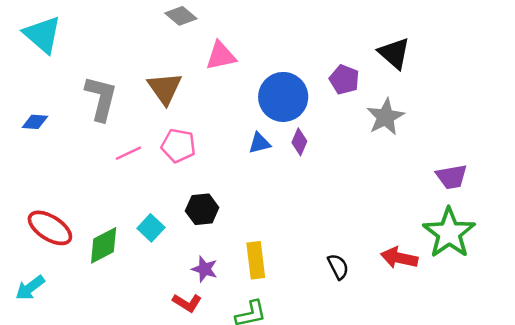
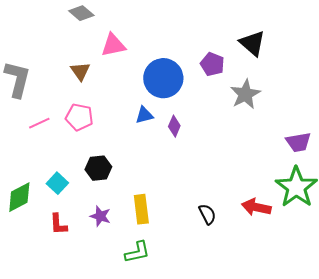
brown triangle: (165, 88) -> (80, 71), moved, size x0.7
purple diamond: (299, 142) -> (174, 126), moved
red L-shape: (187, 303) -> (58, 224), moved, turned 55

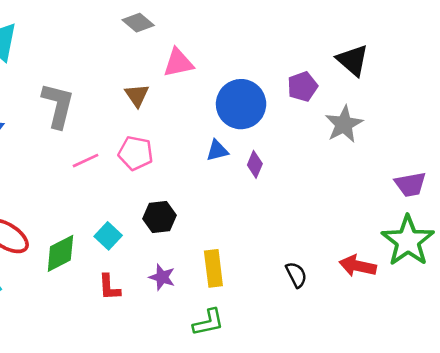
purple pentagon: (212, 64) -> (302, 87), turned 30

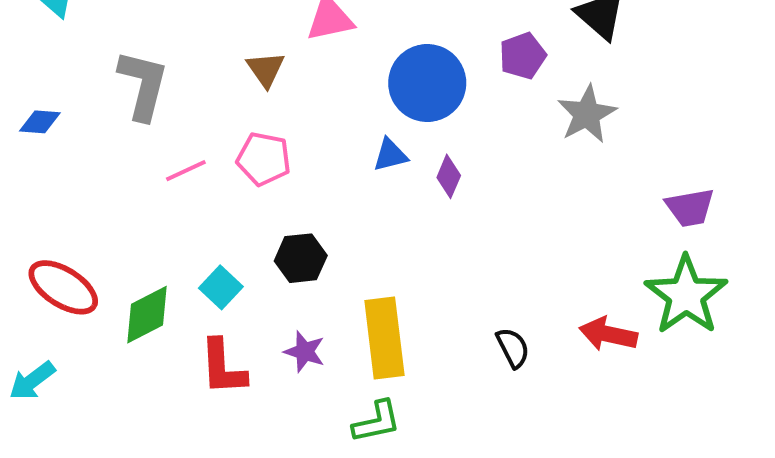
yellow rectangle: (213, 268) -> (384, 338), size x1.4
red L-shape: (109, 287) -> (223, 367), size x1.4

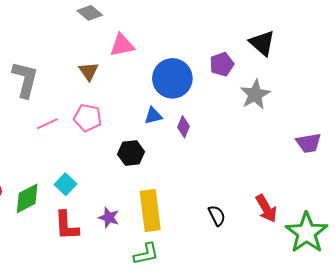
black hexagon: (301, 258) -> (131, 153), moved
green star: (686, 295) -> (307, 233), moved
red arrow: (608, 334) -> (266, 208), turned -132

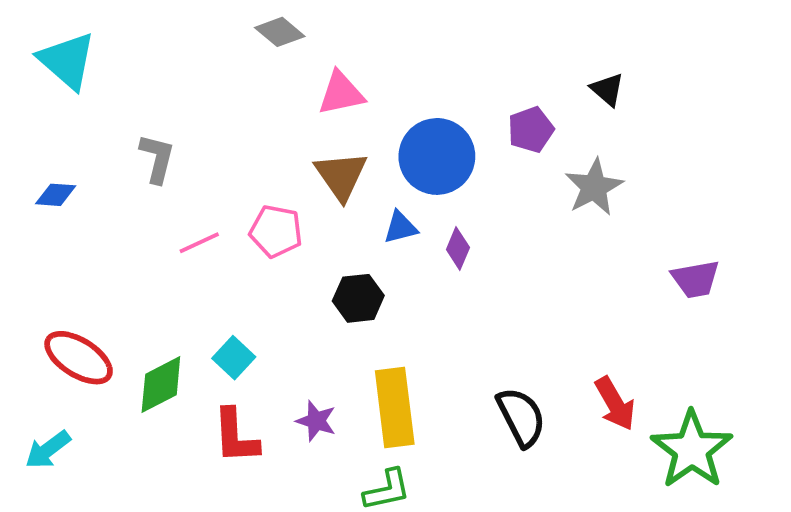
black triangle: (262, 43) -> (607, 89), size x0.7
brown triangle: (89, 71) -> (341, 176), moved, size x1.4
gray L-shape: (25, 79) -> (157, 158), size x0.7
black semicircle: (217, 216) -> (521, 417), size x1.5

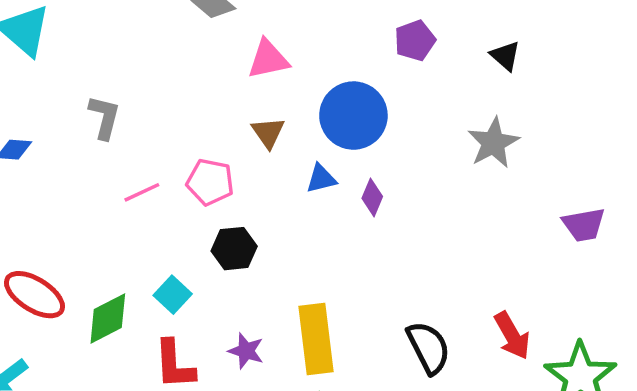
purple pentagon: (531, 130) -> (415, 40), moved
brown triangle: (341, 176) -> (268, 133), size x0.7
black hexagon: (358, 298) -> (234, 249), moved

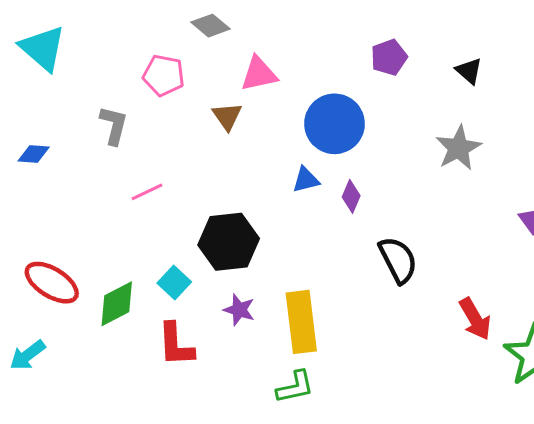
brown triangle: (268, 133) -> (227, 116), moved
pink pentagon: (210, 182) -> (164, 75), moved
black hexagon: (234, 249) -> (229, 242), size x1.5
black semicircle: (429, 348) -> (398, 260), moved
purple star: (246, 351) -> (239, 310), moved

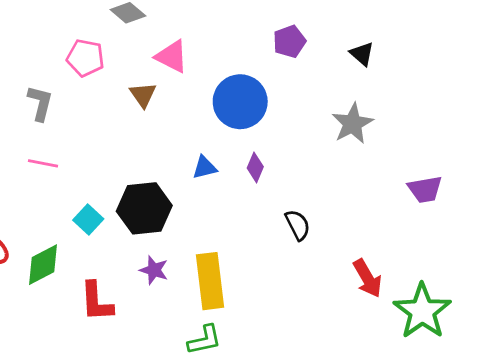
pink triangle: (259, 74) -> (172, 57), turned 39
blue triangle: (306, 180) -> (205, 167), moved
pink line: (147, 192) -> (43, 163), moved, turned 36
black semicircle: (398, 260) -> (298, 225), size x0.7
cyan square: (174, 283) -> (88, 219), moved

